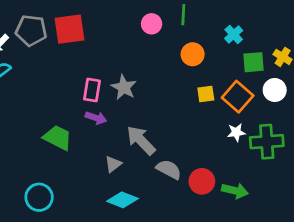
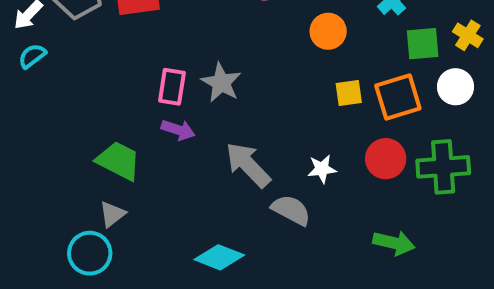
orange square: (238, 97) -> (398, 97), turned 32
white star: (236, 132) -> (322, 169), moved
gray triangle: (113, 164) -> (112, 214), moved
red circle: (202, 181) -> (386, 159), moved

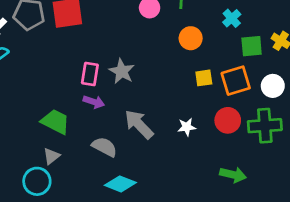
white circle: (456, 87) -> (273, 86), moved
gray semicircle: (291, 210) -> (104, 147), moved

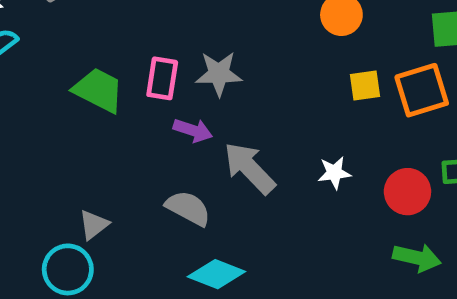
gray star: (122, 71) -> (219, 74), turned -30
purple arrow: (94, 102) -> (193, 130), moved
red circle: (228, 120) -> (407, 192), moved
green trapezoid: (55, 122) -> (98, 90), moved

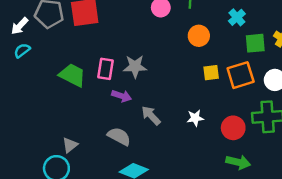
gray arrow: (249, 168) -> (151, 116), size x0.7

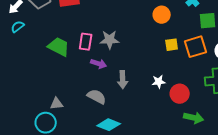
gray arrow: (151, 116) -> (123, 80), turned -138
red circle: (233, 128) -> (180, 94), moved
gray triangle: (70, 145) -> (57, 104), turned 32

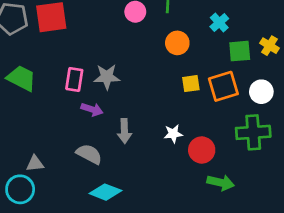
green trapezoid: (59, 47) -> (21, 78), moved

